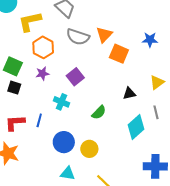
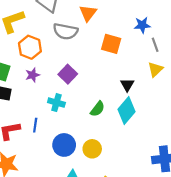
orange triangle: (104, 35) -> (88, 13), moved
black triangle: (129, 93) -> (127, 85), turned -40
gray line: (156, 112) -> (155, 45), moved
cyan diamond: (136, 127) -> (127, 111), moved

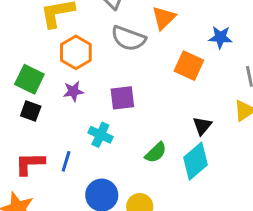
blue star: (142, 25) -> (220, 37), moved
purple square: (68, 74) -> (122, 98), turned 30

